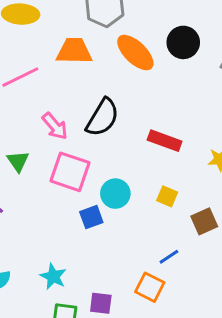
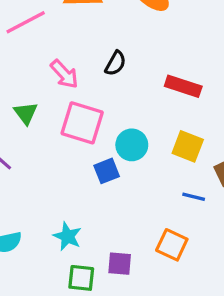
black semicircle: (102, 118) -> (115, 63), size x0.6
yellow square: (167, 196) -> (188, 146), size x1.4
blue line: (169, 257) -> (194, 197), moved, turned 50

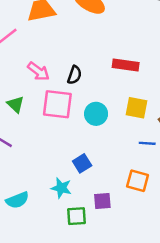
black semicircle: (115, 63) -> (74, 75), moved
blue square: (107, 171) -> (82, 163), moved

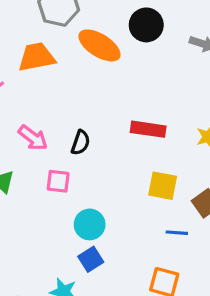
pink square: (57, 104) -> (58, 181), size x0.6
cyan circle: (96, 114) -> (90, 224), moved

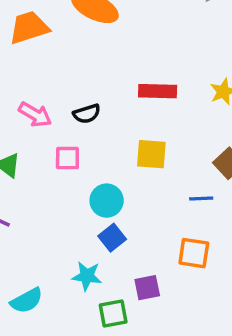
black semicircle: (81, 143) -> (87, 114), turned 60
yellow square: (163, 186) -> (151, 154), moved

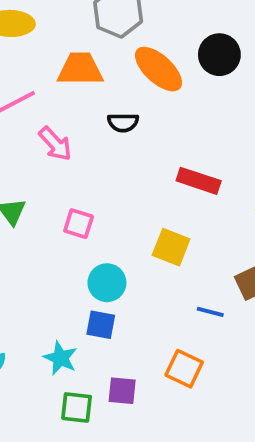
black semicircle: (87, 114) -> (123, 123), moved
pink arrow: (35, 115) -> (55, 144), moved
blue square: (112, 238) -> (101, 325), turned 32

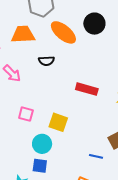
yellow square: (171, 247) -> (58, 122), moved

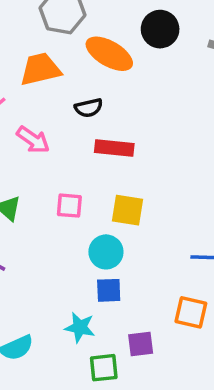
red rectangle: (87, 89) -> (114, 148), moved

